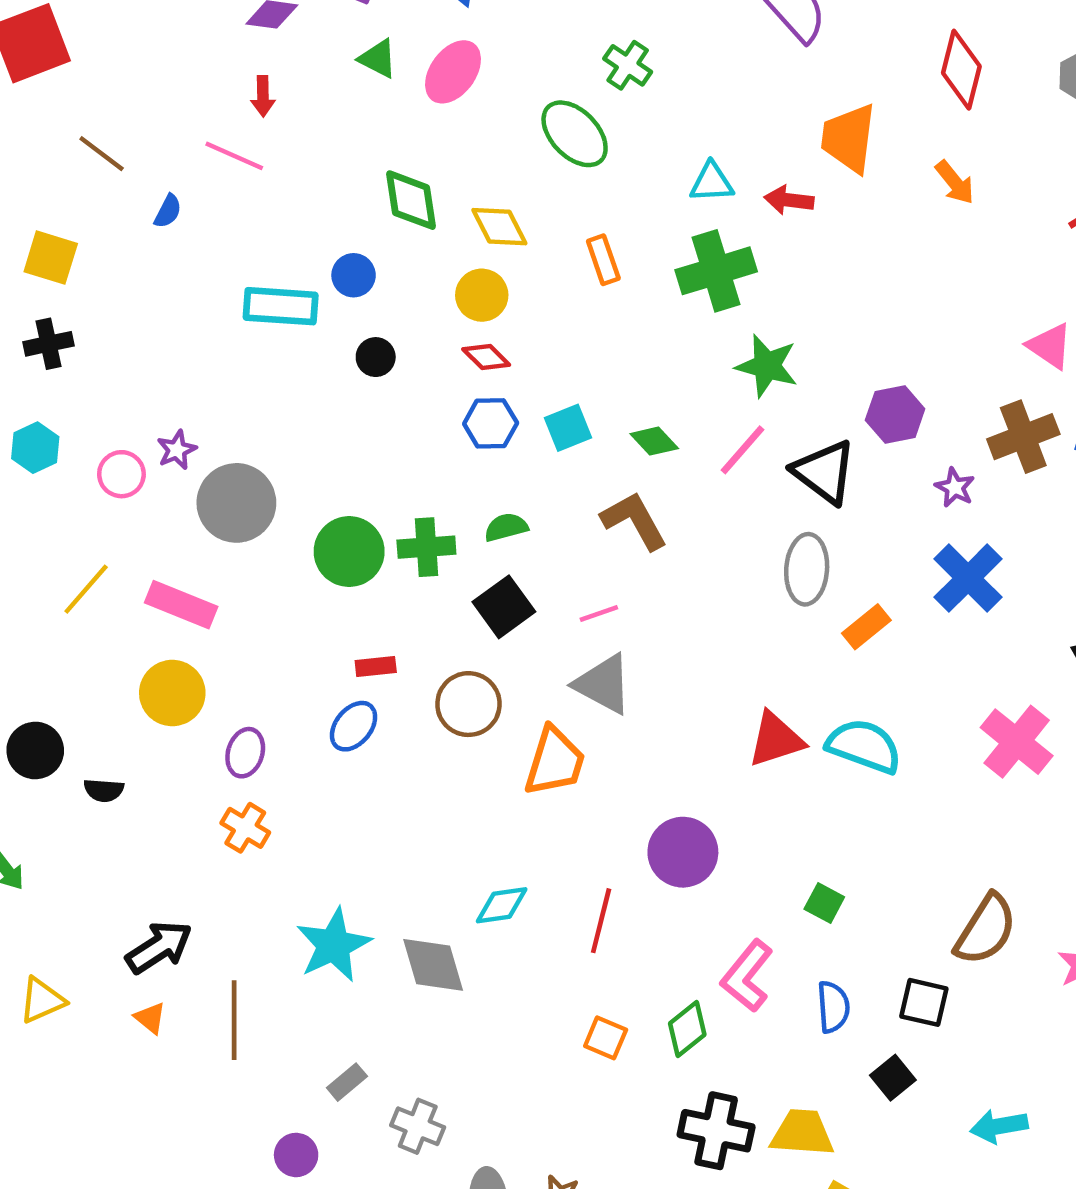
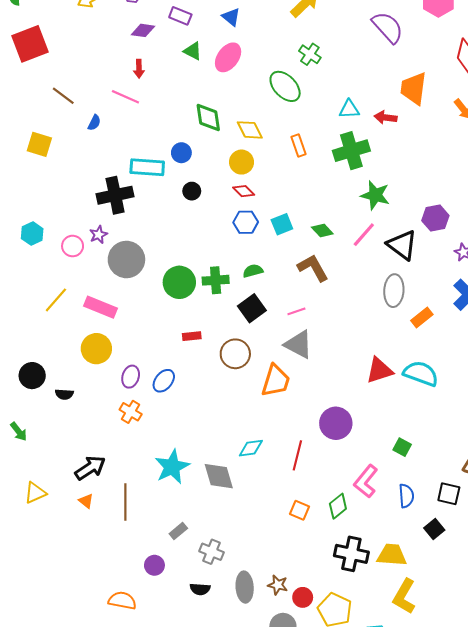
black cross: (49, 344) -> (115, 195), moved, size x1.6
blue ellipse: (354, 726) -> (164, 381), moved

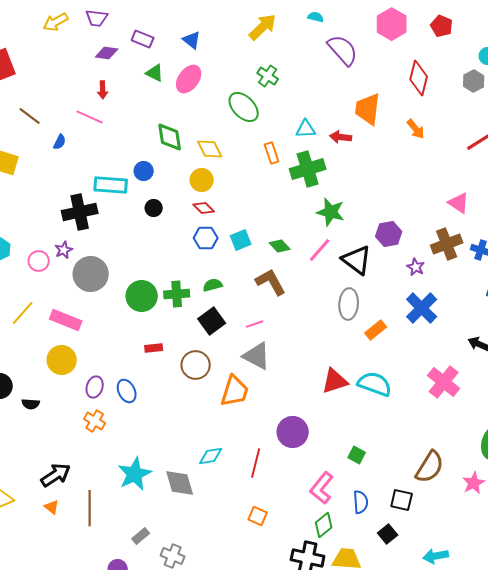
orange rectangle: (299, 145) -> (272, 153), moved
blue ellipse: (164, 381) -> (127, 391), turned -65
green diamond: (338, 506) -> (324, 525), moved

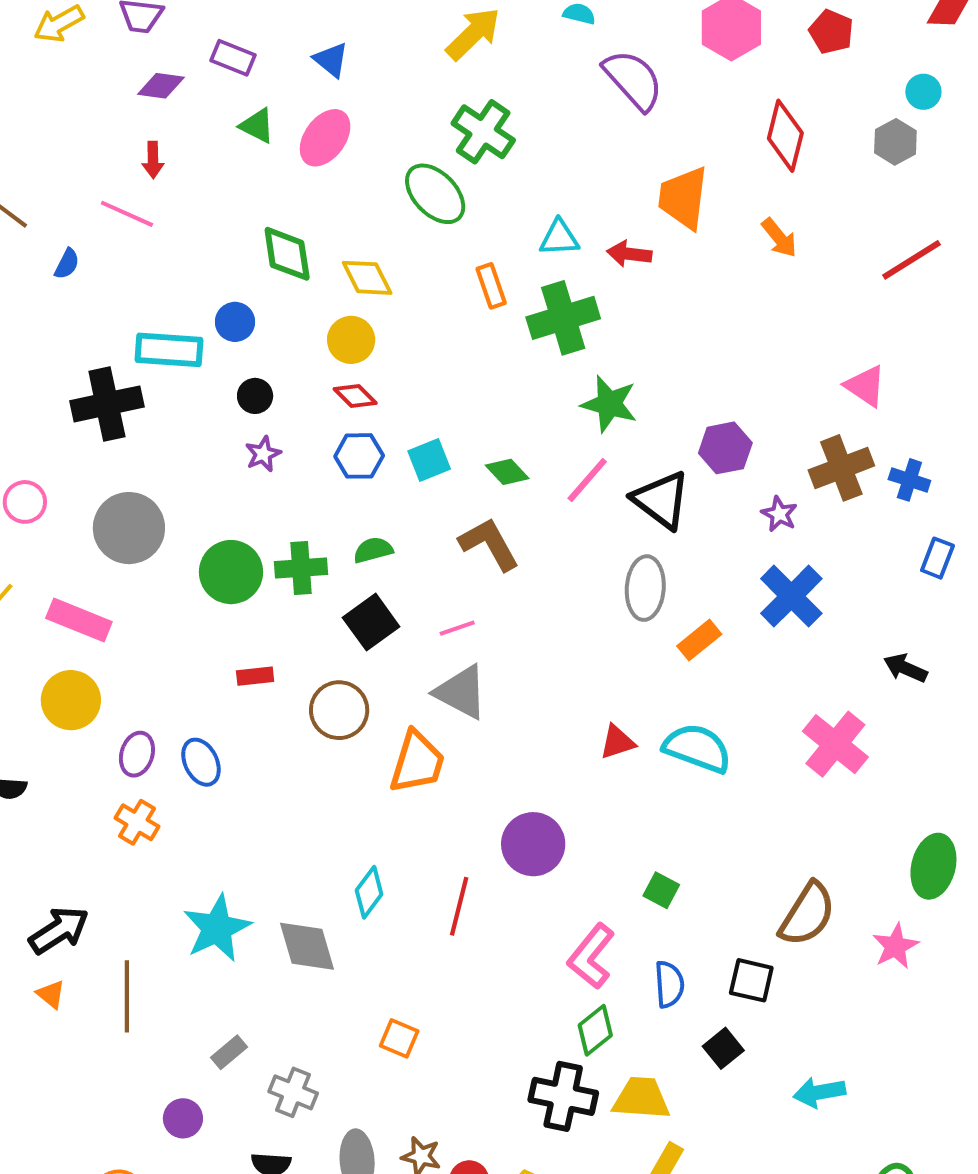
green cross: (268, 76) -> (483, 132), size x1.4
purple star: (64, 250) -> (263, 454), moved
red triangle: (335, 381) -> (617, 742), size x0.7
cyan diamond: (211, 456) -> (369, 892), turned -45
orange square: (258, 516) -> (399, 1038), moved

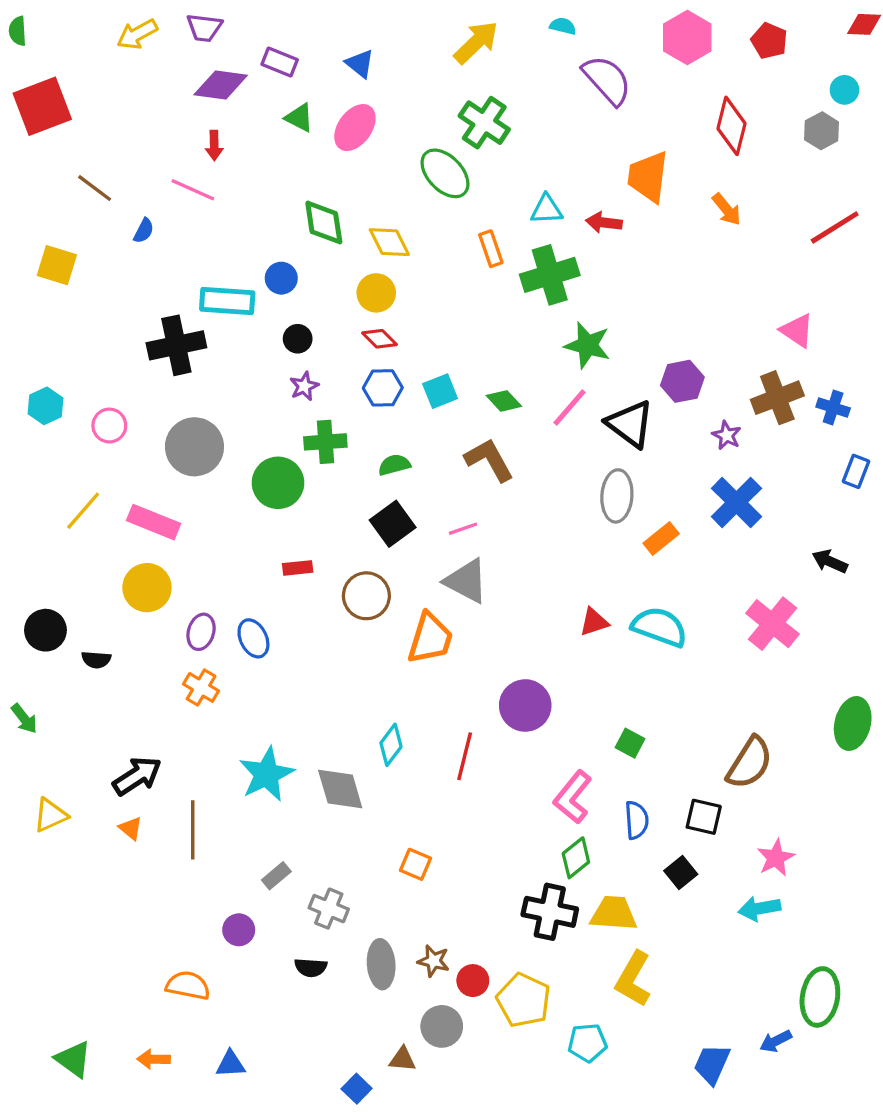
purple diamond: (161, 86) -> (221, 85), size x1.4
green cross: (301, 568) -> (325, 442), moved
pink star: (895, 946) -> (776, 858), moved

